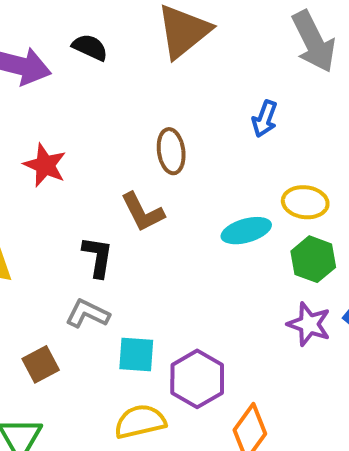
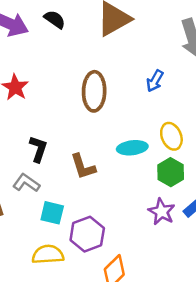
brown ellipse: (171, 151) -> (94, 91), size x1.4
yellow ellipse: (305, 202) -> (171, 136), turned 52
brown L-shape: (143, 212) -> (83, 167), moved

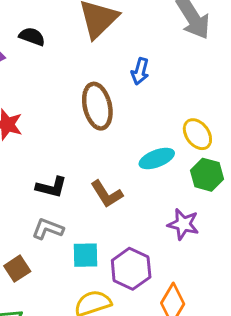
blue arrow: (155, 81) -> (140, 71), moved
black L-shape: (38, 149) -> (51, 187), turned 100
purple star: (162, 212) -> (183, 224), moved

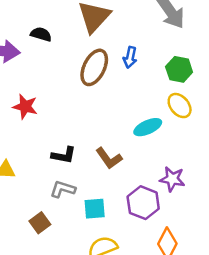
brown ellipse: (97, 106) -> (94, 67), moved, turned 42
green hexagon: (207, 175) -> (179, 69), moved
purple hexagon: (131, 269) -> (143, 203), moved

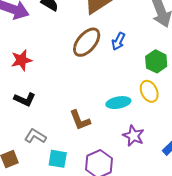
red star: (25, 107) -> (22, 60), turned 30
black L-shape: (64, 155) -> (25, 99), moved
purple star: (172, 179) -> (133, 136), moved

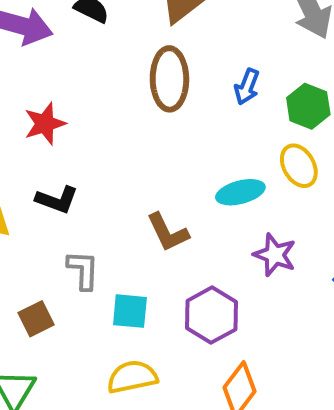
blue arrow: (118, 41) -> (247, 87), moved
brown ellipse: (87, 42) -> (169, 79), turned -36
gray L-shape: (35, 136) -> (83, 270), turned 65

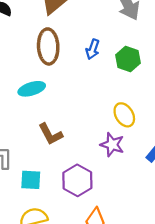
yellow ellipse: (299, 166) -> (124, 115), moved
cyan ellipse: (240, 192) -> (32, 89), moved

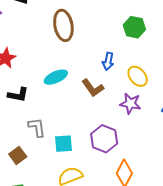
blue arrow: (93, 49) -> (108, 61), moved
cyan ellipse: (32, 89) -> (56, 77), moved
brown L-shape: (51, 134) -> (93, 88), moved

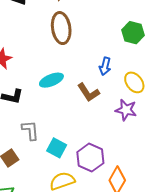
purple hexagon: (104, 139) -> (90, 158), moved
cyan square: (64, 144) -> (57, 148), turned 30

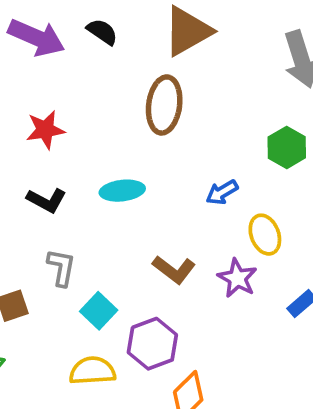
blue arrow: (105, 66) -> (222, 192), turned 30
brown L-shape: (88, 92) -> (174, 270), moved, turned -35

